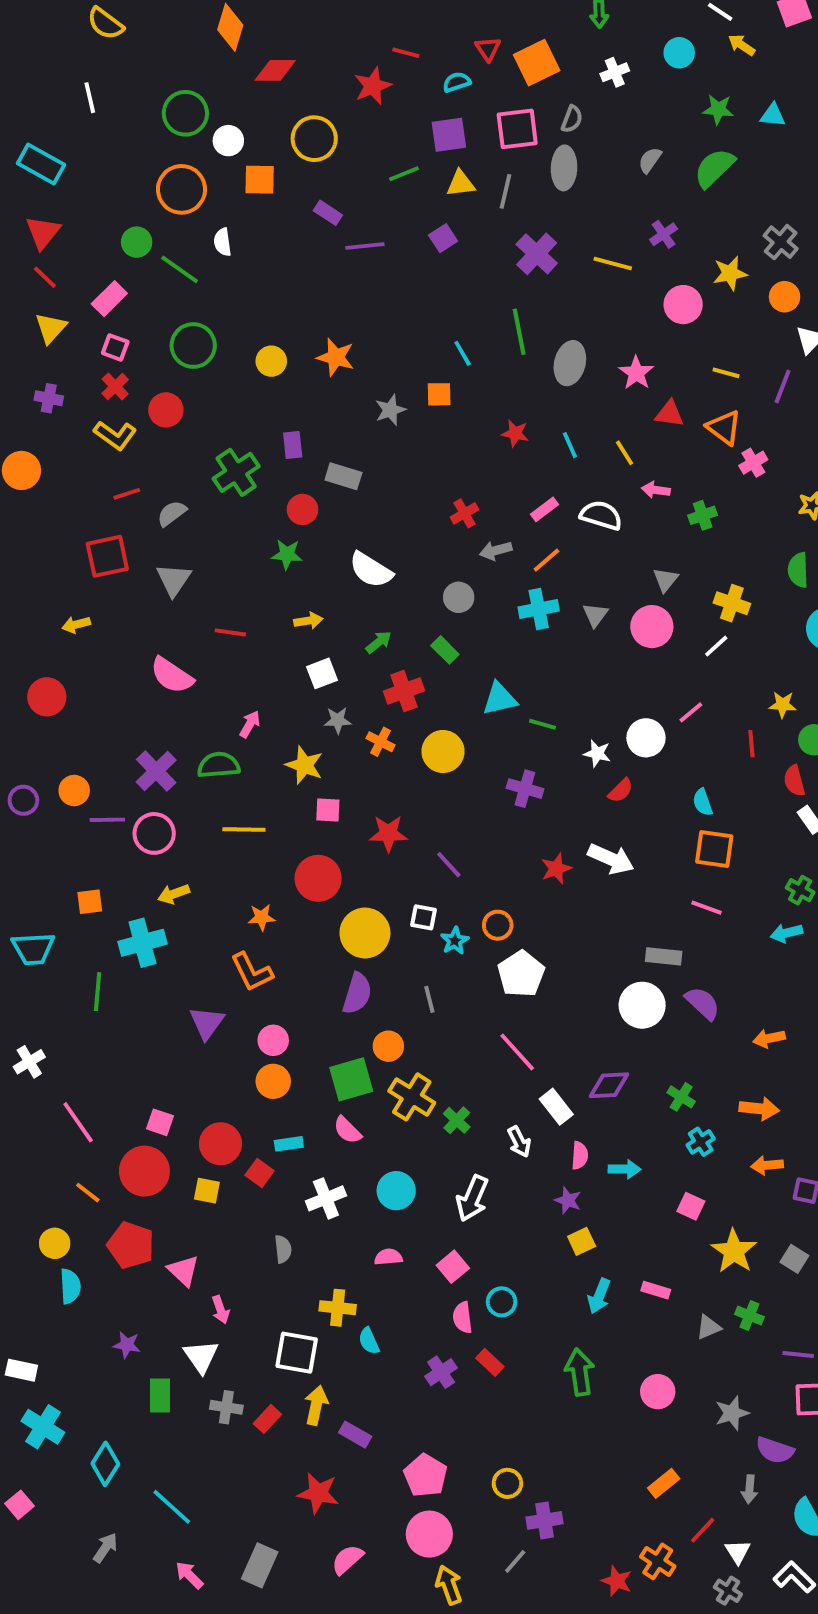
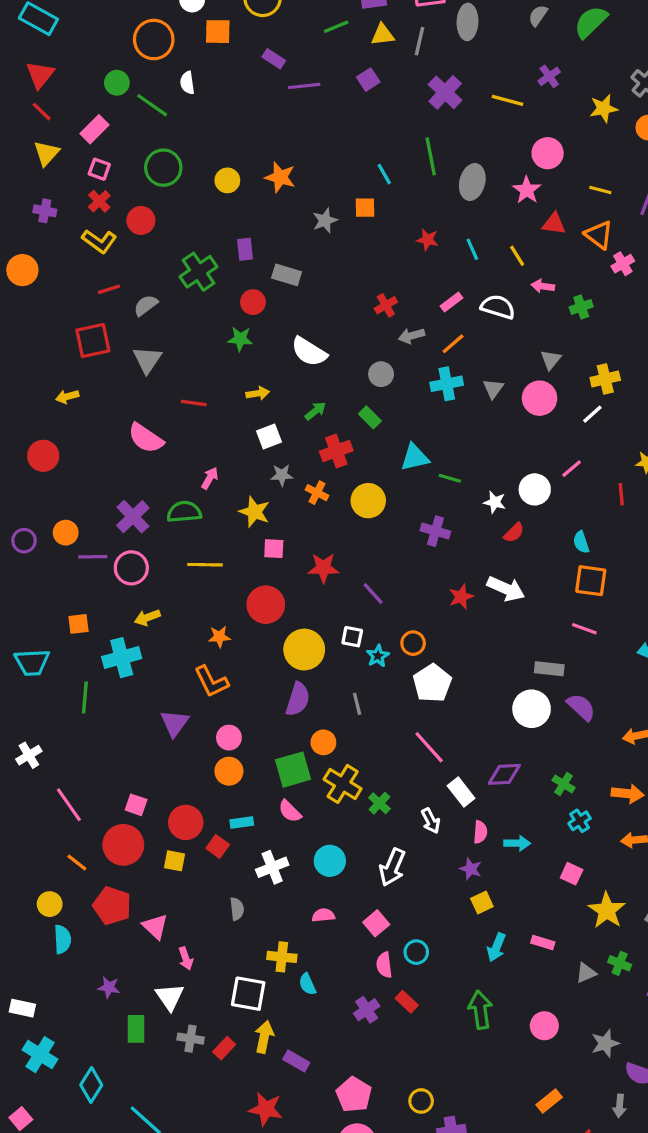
pink circle: (683, 305) -> (548, 153), moved
yellow cross: (732, 603) -> (605, 379), turned -32

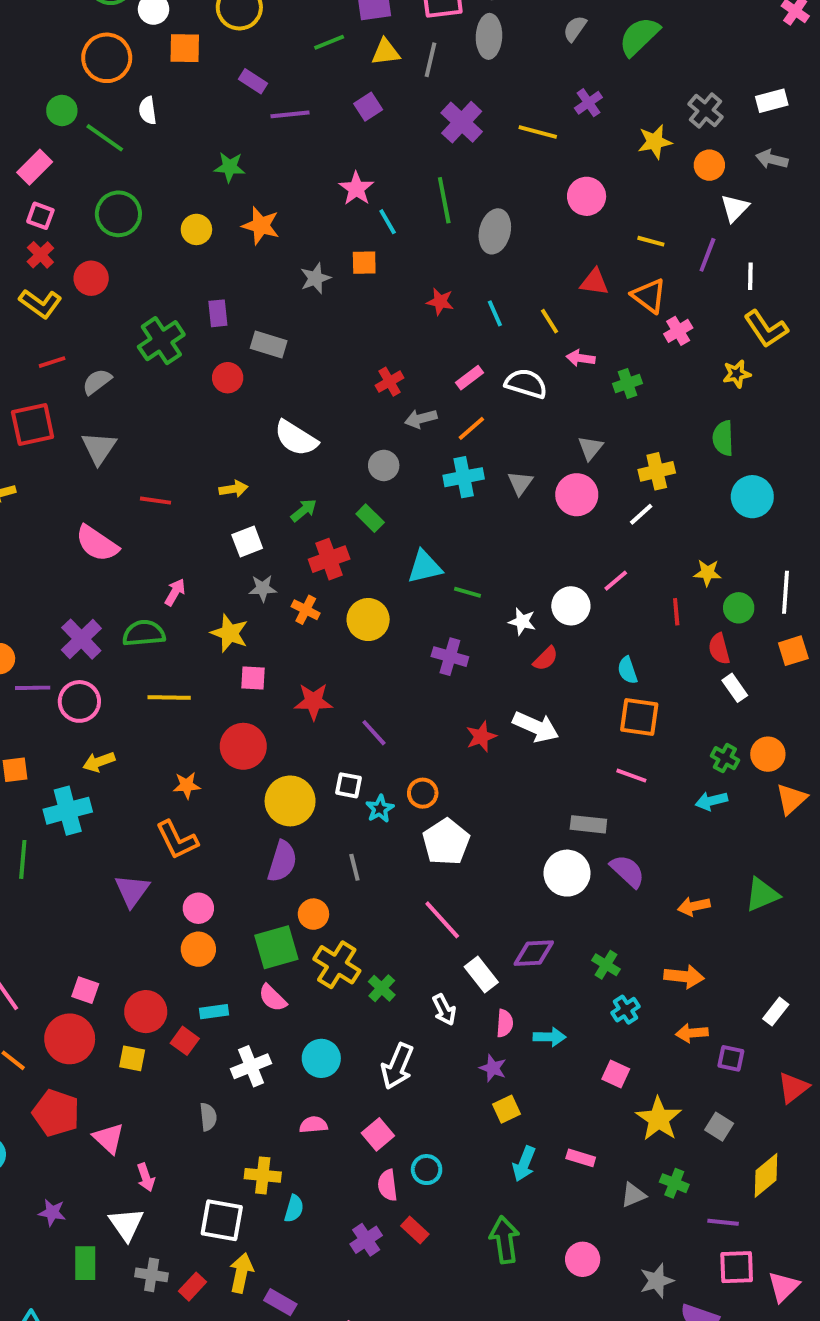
pink star: (527, 190) -> (356, 189), moved
green star: (240, 339) -> (230, 167), moved
cyan semicircle: (307, 984) -> (294, 1209), turned -140

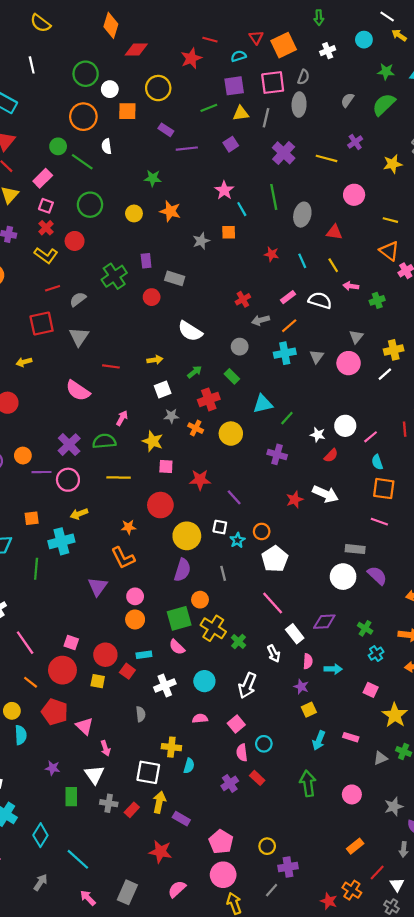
red triangle: (594, 282) -> (334, 232), moved
pink line: (616, 581) -> (371, 437), moved
green line: (468, 592) -> (287, 418), turned -64

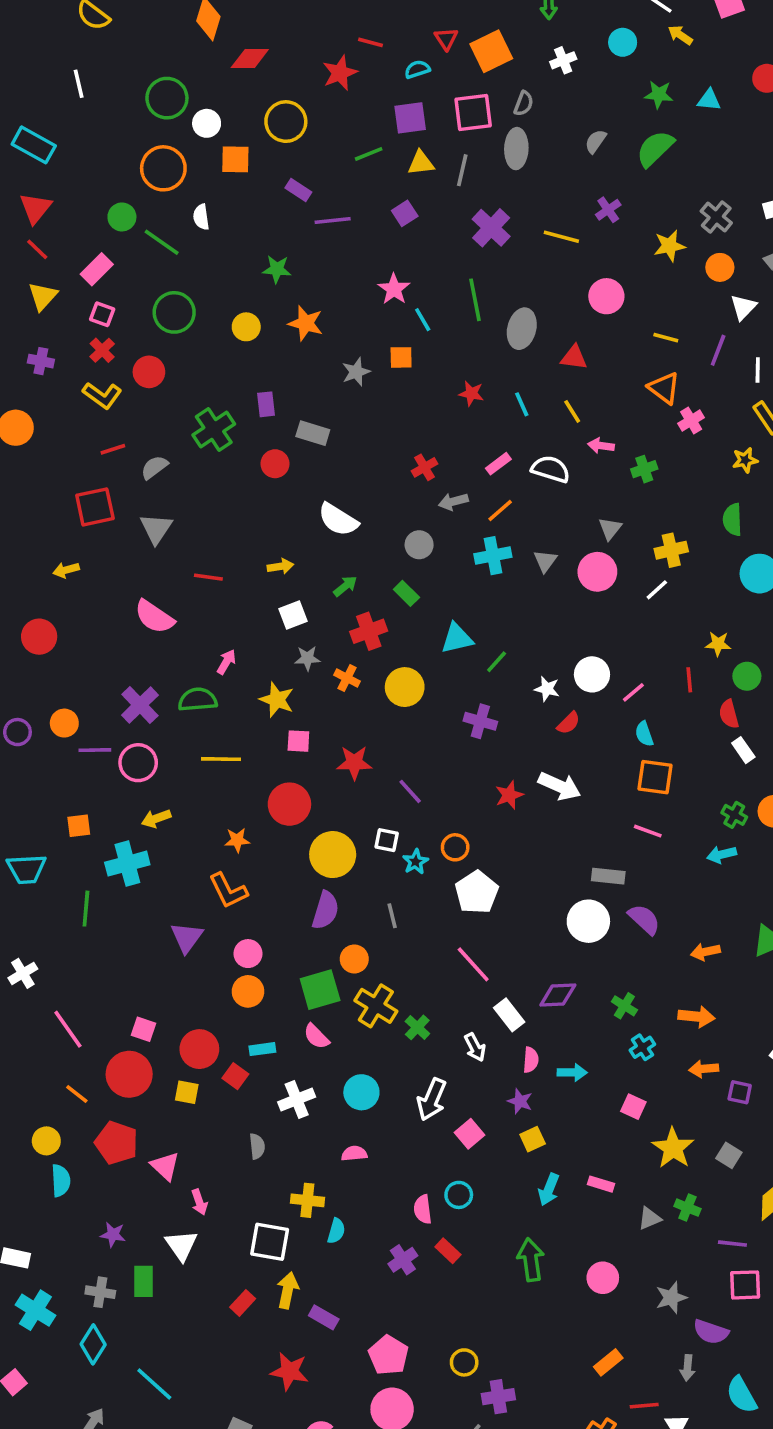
pink square: (236, 724) -> (470, 1134), moved
gray cross: (109, 803) -> (100, 1292), moved
red line: (377, 873) -> (644, 1406), turned 42

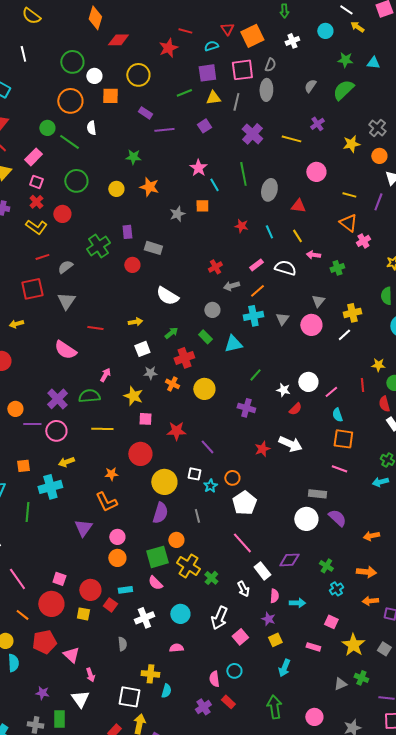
cyan triangle: (457, 638) -> (233, 344), moved
red pentagon: (117, 1143) -> (44, 642), turned -30
pink rectangle: (601, 1184) -> (313, 647), moved

